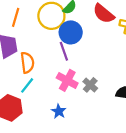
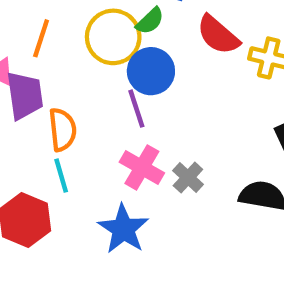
cyan line: (27, 85) -> (61, 176), turned -56
blue star: (59, 111) -> (123, 229), size x1.6

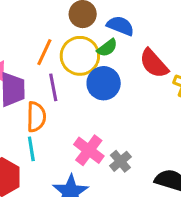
orange line: (41, 38) -> (44, 52), moved
purple line: (136, 109) -> (53, 87), moved

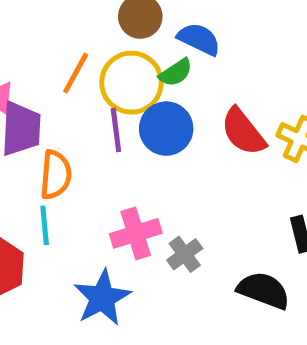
red semicircle: (154, 64) -> (243, 132), moved
purple line: (53, 87) -> (116, 130), moved
pink cross: (89, 150) -> (136, 233), turned 32

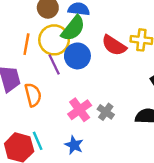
green semicircle: (176, 73) -> (73, 28), size x1.6
cyan line: (45, 225) -> (38, 141), moved
blue star: (102, 298) -> (74, 145), size x0.7

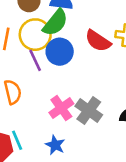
gray cross: (106, 112) -> (89, 110), size x1.5

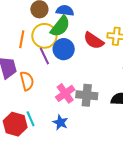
gray cross: (89, 110) -> (87, 95), turned -30

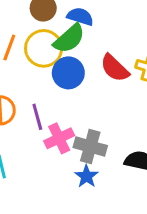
purple line: (44, 56) -> (37, 117), moved
blue star: (60, 122) -> (86, 176), moved

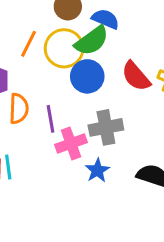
gray cross: (90, 147) -> (106, 127), moved, turned -32
blue star: (86, 176) -> (97, 170), moved

